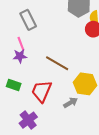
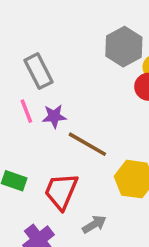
purple star: (20, 56) -> (54, 116), moved
gray arrow: (71, 103) -> (94, 224), moved

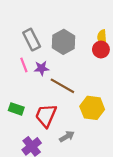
gray hexagon: (124, 47) -> (64, 42), moved

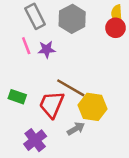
brown line: (62, 86) -> (71, 88), moved
yellow hexagon: (92, 108) -> (93, 107), moved

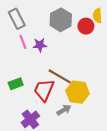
gray rectangle: (35, 16) -> (17, 19), moved
red circle: (116, 28) -> (86, 26), moved
green rectangle: (17, 97) -> (16, 84), turned -40

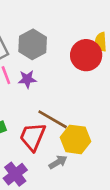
gray hexagon: (61, 20) -> (33, 44), moved
red circle: (86, 26) -> (86, 55), size x1.5

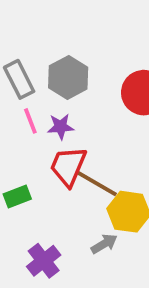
red trapezoid: (33, 137) -> (68, 166), moved

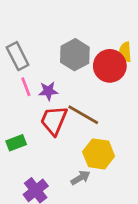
gray hexagon: (68, 77) -> (75, 55), moved
brown line: (97, 183) -> (83, 115), moved

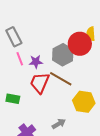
gray hexagon: (75, 55) -> (63, 55), moved
green rectangle: (16, 143) -> (13, 99), turned 32
yellow hexagon: (99, 154) -> (84, 102), moved

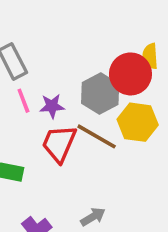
yellow hexagon: (84, 102) -> (138, 122), moved

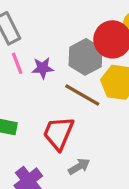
red trapezoid: (59, 144) -> (58, 133), moved

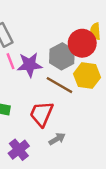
purple star: (43, 68) -> (30, 65), size x1.5

